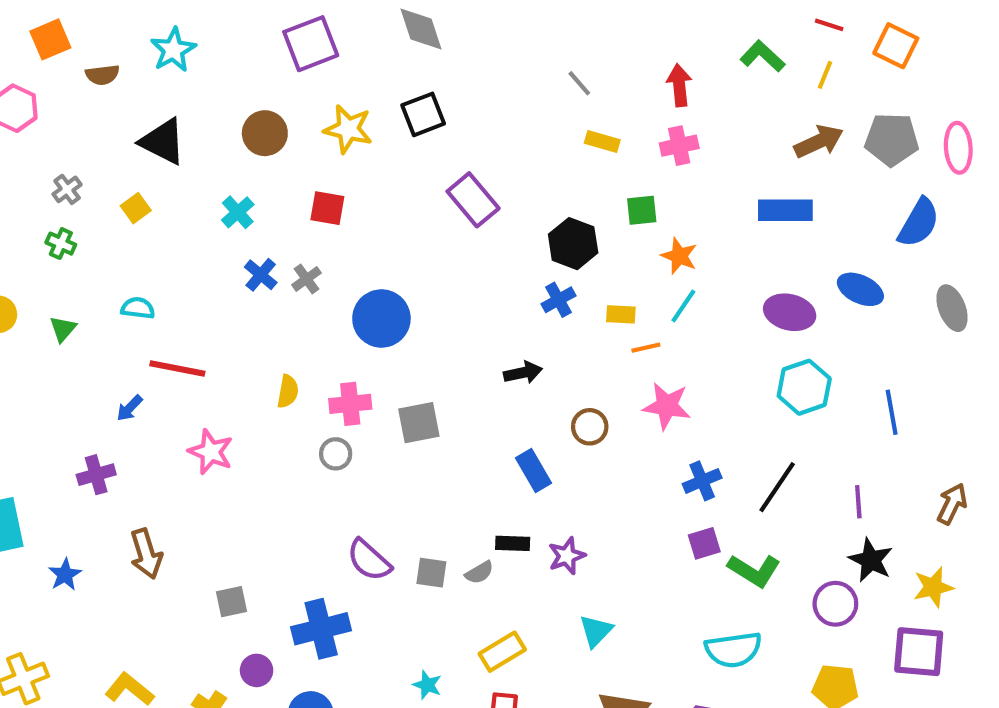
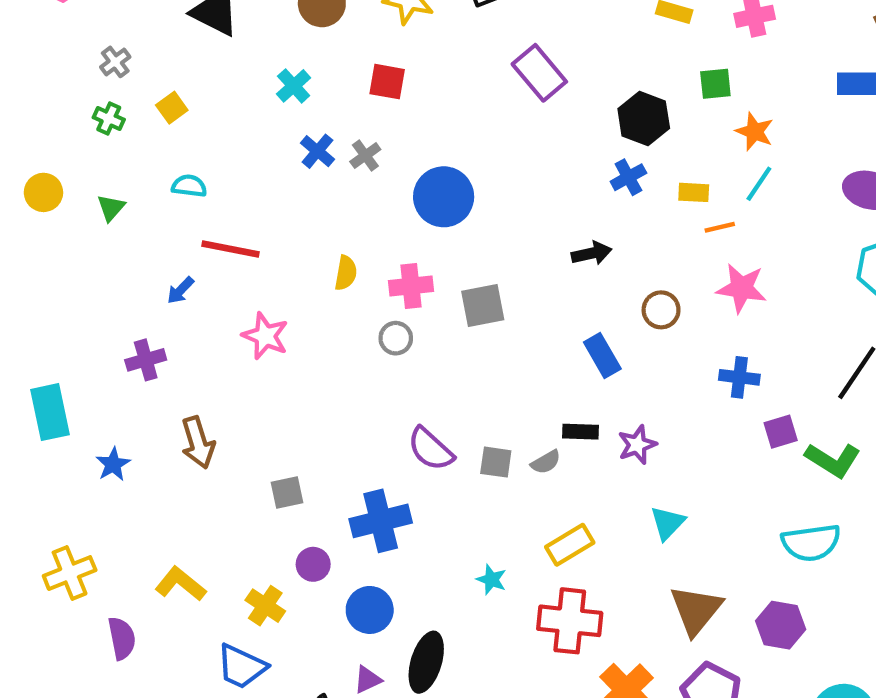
yellow square: (136, 208) -> (172, 108), moved
blue cross: (702, 481) -> (739, 377), moved, turned 30

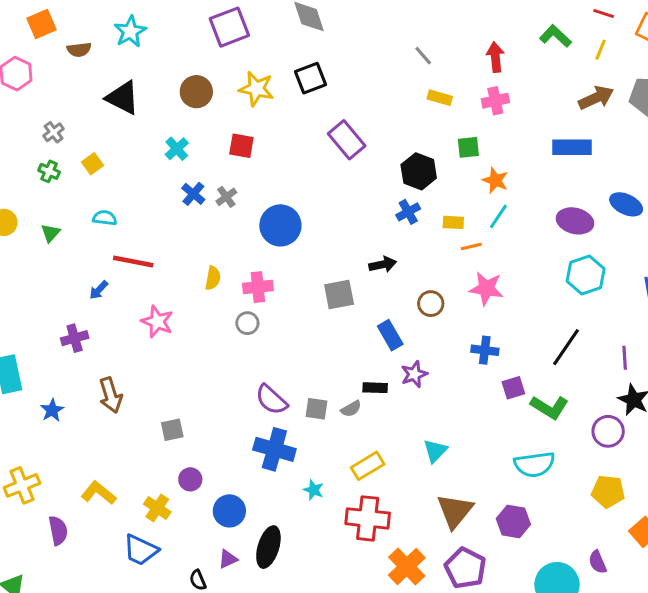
gray square: (483, 306) -> (339, 295), moved
purple star: (637, 445) -> (414, 374), moved
blue cross: (381, 521) -> (274, 449), moved, turned 30

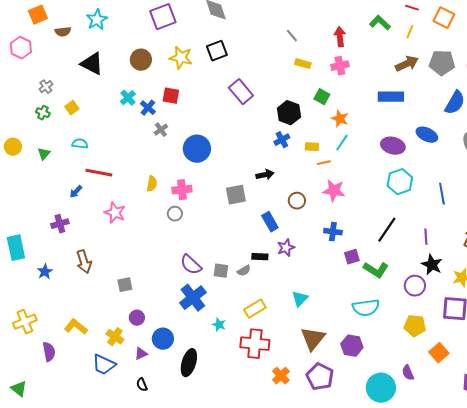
green square: (468, 147) -> (322, 97), turned 35
blue cross: (193, 194) -> (148, 108), moved
blue cross: (274, 449) -> (193, 298), turned 36
purple triangle: (228, 559) -> (141, 354), moved
orange cross: (407, 567) -> (281, 376), size x0.7

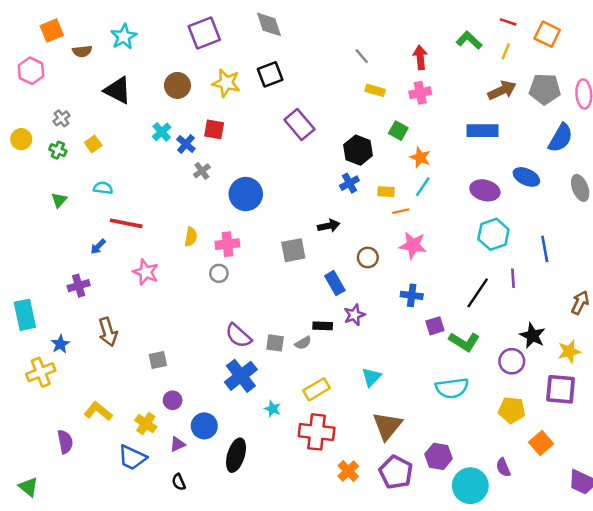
yellow circle: (13, 147) -> (21, 139), moved
purple line: (426, 237) -> (513, 278), moved
yellow cross: (25, 322) -> (41, 372), moved
purple hexagon: (352, 346) -> (439, 456), moved

